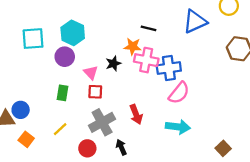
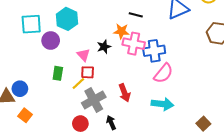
purple circle: (65, 57) -> (51, 41), moved
yellow line: (60, 129) -> (78, 84), moved

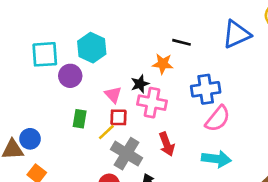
pink cross: (134, 44) -> (152, 103), moved
gray cross: (94, 100) -> (127, 154), turned -30

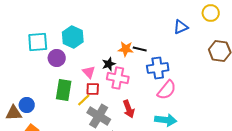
blue triangle: (236, 34) -> (181, 27), size x0.7
black line: (181, 42) -> (140, 49), moved
green rectangle: (80, 119) -> (64, 90), size x1.5

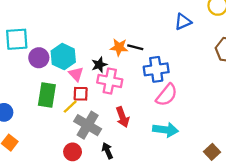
cyan hexagon: (73, 37) -> (63, 57), moved

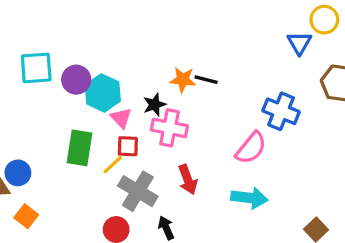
blue triangle: (183, 22) -> (299, 43), moved, turned -36
purple circle: (39, 58) -> (76, 80), moved
blue cross: (156, 69) -> (281, 111), moved, turned 30

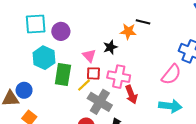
black line: (206, 80) -> (143, 22), moved
cyan hexagon: (103, 93) -> (44, 58), moved
pink cross: (169, 128) -> (119, 77), moved

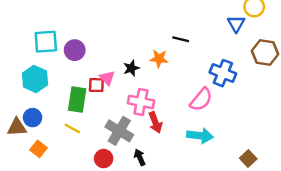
black line: (143, 22) -> (181, 39), moved
orange star: (128, 31) -> (159, 59), moved
cyan hexagon: (44, 58) -> (35, 79), moved
red square: (93, 73) -> (96, 85), moved
yellow line: (84, 85) -> (72, 128), moved, turned 72

